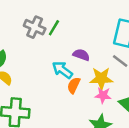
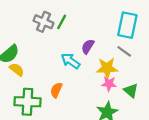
purple semicircle: (81, 55) -> (88, 46), turned -77
orange semicircle: (74, 85) -> (56, 90), moved

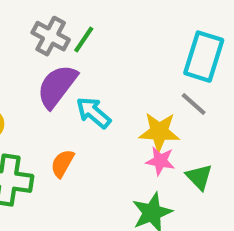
purple semicircle: (88, 46) -> (57, 86), moved, size x1.6

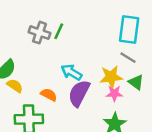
purple semicircle: (57, 86) -> (79, 93), moved
orange semicircle: (62, 163) -> (49, 95), moved, turned 98
green triangle: (199, 177) -> (136, 82), moved

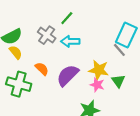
gray cross: (40, 33) -> (47, 35), moved
gray line: (128, 58) -> (119, 50), moved
cyan arrow: (71, 72) -> (70, 41), moved, turned -48

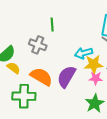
green line: (67, 18) -> (52, 25), turned -32
cyan arrow: (70, 41) -> (84, 53), moved
orange semicircle: (42, 69) -> (41, 77), size x1.6

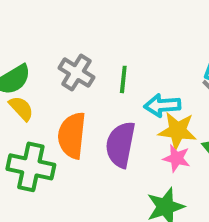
green line: (52, 25) -> (123, 79), moved
orange semicircle: (41, 77) -> (72, 135), turned -125
purple semicircle: (66, 77) -> (120, 145), turned -30

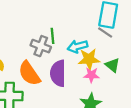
gray cross: (76, 73) -> (41, 46), moved
orange semicircle: (72, 135) -> (29, 73), turned -30

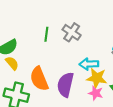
green line: (53, 36) -> (46, 34), moved
gray cross: (41, 46) -> (72, 32), moved

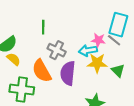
gray cross: (72, 32) -> (57, 50), moved
pink star: (96, 93) -> (98, 40), moved

